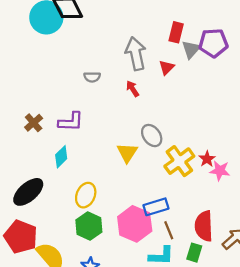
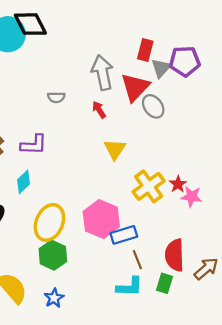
red triangle: (167, 67) -> (135, 87), size x1.8
gray ellipse: (152, 136) -> (153, 106), moved
yellow triangle: (127, 153) -> (115, 149), moved
yellow ellipse: (86, 195) -> (49, 222), size x1.4
pink hexagon: (135, 224) -> (101, 219), moved

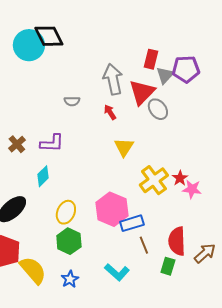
yellow ellipse: (49, 222) -> (66, 212), size x0.7
cyan L-shape: (129, 287) -> (117, 272), moved, turned 40

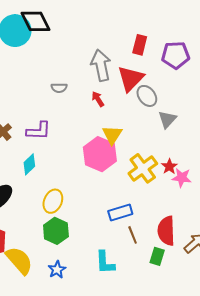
gray triangle: (165, 75) -> (167, 119), moved
pink hexagon: (112, 209) -> (100, 154), moved
cyan L-shape: (117, 272) -> (105, 262), turned 45

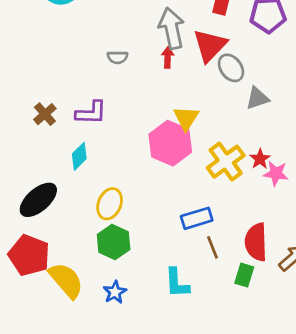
red arrow: (98, 99) -> (168, 57), moved, turned 35
gray triangle: (167, 119) -> (257, 98), turned 30

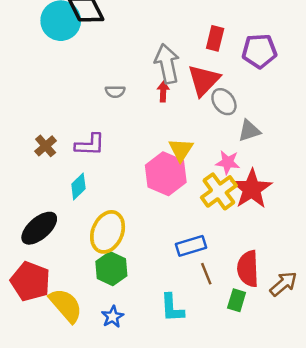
red star: (260, 159) -> (252, 189), size x2.0
pink star: (276, 173) -> (228, 162), moved
yellow ellipse: (110, 204) -> (108, 232), size x1.4

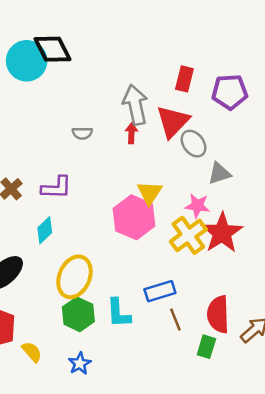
yellow semicircle: (66, 305) -> (32, 352), size x0.6
cyan L-shape: (172, 308) -> (118, 313), moved

